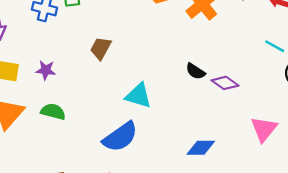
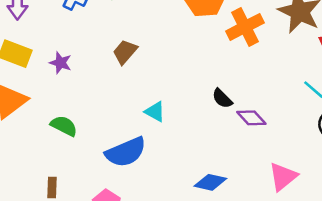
cyan triangle: (138, 96) -> (155, 112), size x0.7
green semicircle: (53, 112) -> (64, 126), moved

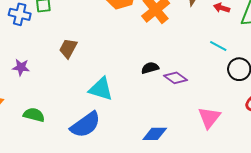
black semicircle: (222, 98) -> (150, 68), turned 132
cyan triangle: (155, 112) -> (101, 89), size x1.5

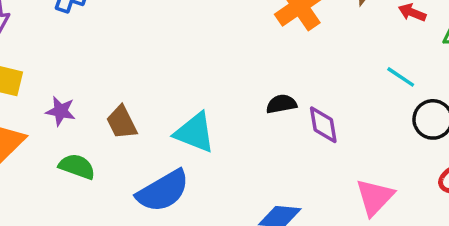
brown trapezoid: (68, 48) -> (122, 122), moved, turned -60
purple star: (21, 67) -> (61, 111), moved
purple diamond: (176, 78) -> (323, 125), turned 40

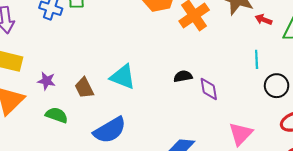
cyan line: (401, 77) -> (257, 59), turned 54
cyan triangle: (195, 133) -> (123, 77), moved

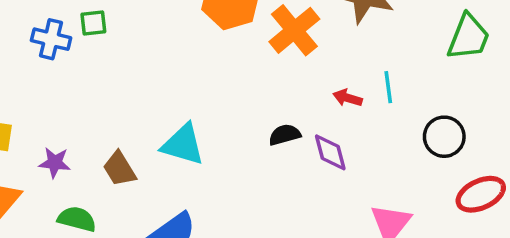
red arrow: (264, 20) -> (348, 98), moved
cyan line: (257, 59) -> (388, 87), moved

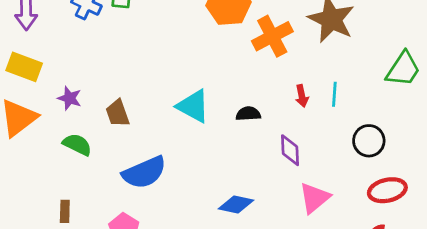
red arrow: (348, 98) -> (302, 96), turned -130
cyan triangle: (183, 145) -> (193, 106), moved
purple diamond: (330, 152) -> (290, 150), moved

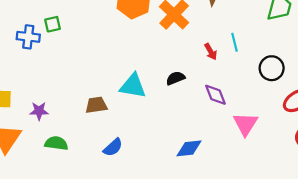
brown trapezoid: (118, 113) -> (96, 105), moved, turned 120
blue semicircle: (144, 172) -> (113, 147), size x0.6

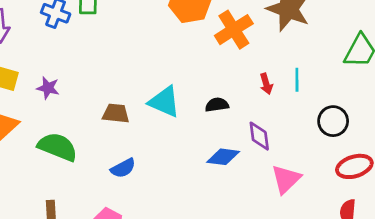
purple star: (39, 111) -> (48, 88), moved
green semicircle: (56, 143) -> (58, 147), size x1.4
blue diamond: (189, 148) -> (223, 157), moved

